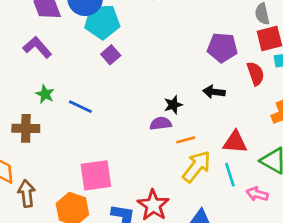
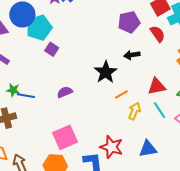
black star: (173, 105) -> (106, 72), size x1.6
blue line: (80, 107) -> (26, 96), moved
purple semicircle: (161, 123) -> (65, 92), moved
yellow arrow: (197, 166) -> (134, 111), size x0.7

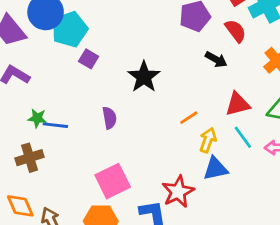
black arrow: (132, 55) -> (216, 59), moved, turned -140
black star: (106, 72) -> (144, 77), moved
purple semicircle: (65, 92) -> (109, 118), turned 105
red star: (111, 147) -> (178, 192), turned 30
blue triangle: (148, 149) -> (215, 169), moved

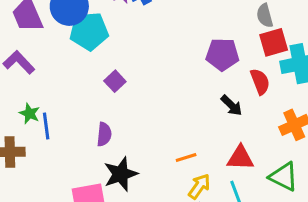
purple square: (89, 59) -> (115, 81), moved
black star: (144, 77) -> (121, 174), moved
blue line: (55, 125) -> (46, 126), turned 60

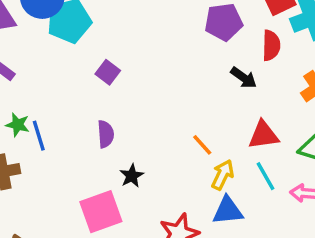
red semicircle: (260, 82) -> (271, 45), turned 32
orange line: (186, 158) -> (202, 145), turned 75
black star: (121, 174) -> (132, 176), size x0.6

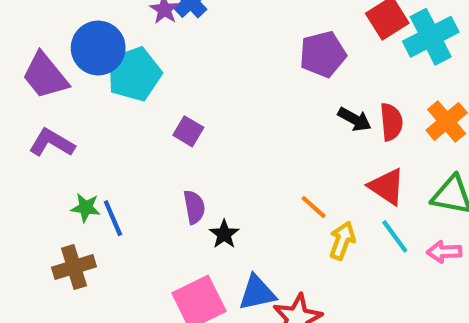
red semicircle: (271, 45) -> (391, 122), moved
red triangle: (264, 135) -> (387, 187), turned 48
black star: (132, 176) -> (224, 234), moved
blue triangle: (228, 211) -> (257, 293), moved

